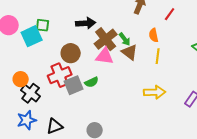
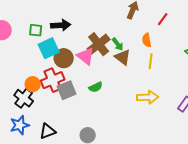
black arrow: (86, 23) -> (61, 25), moved
cyan square: (32, 36) -> (49, 48), moved
pink triangle: (105, 56) -> (86, 56), moved, turned 30
orange circle: (21, 79) -> (33, 84), moved
green semicircle: (92, 82) -> (96, 87), moved

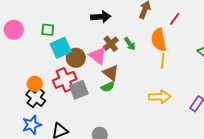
black arrow: (61, 25) -> (101, 17), moved
orange semicircle: (147, 40) -> (159, 40), size x1.6
brown cross: (99, 44) -> (111, 44), size x0.7
brown triangle: (123, 57) -> (111, 73), moved
orange circle: (33, 84) -> (35, 84), moved

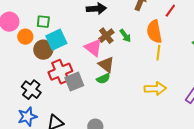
brown circle: (76, 58) -> (43, 50), moved
orange circle: (35, 84) -> (25, 37), moved

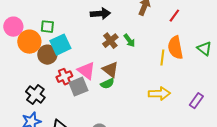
orange semicircle: (154, 32) -> (175, 48), moved
orange circle: (25, 37) -> (29, 42), size x1.5
pink triangle: (93, 48) -> (86, 71), moved
red cross: (60, 72) -> (64, 77), size x0.7

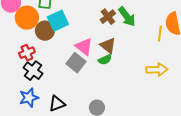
green arrow: (129, 41) -> (127, 17), size x1.5
red cross: (64, 77) -> (27, 53), moved
gray square: (78, 87) -> (76, 63), turned -30

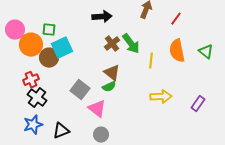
yellow line: (160, 34) -> (151, 61), moved
pink triangle: (84, 47) -> (97, 109), moved

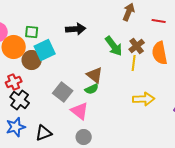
black arrow: (102, 17) -> (76, 29), moved
red line: (176, 19) -> (159, 21), turned 64
brown cross: (112, 44) -> (137, 46), moved

